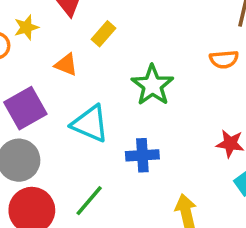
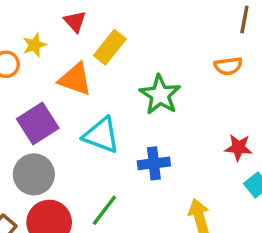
yellow rectangle: (103, 34) -> (110, 47), size x1.4
orange triangle: (66, 65) -> (75, 79), size x1.5

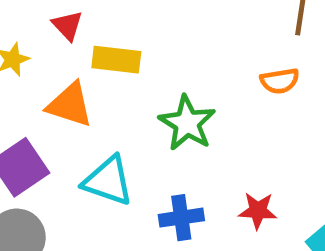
yellow rectangle: (110, 47) -> (116, 60), turned 60
red star: (239, 148) -> (258, 211), moved

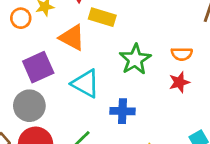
orange semicircle: (280, 81) -> (182, 54), moved
red star: (258, 211) -> (179, 82), moved, turned -30

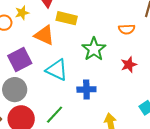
orange semicircle: (182, 54) -> (127, 29), moved

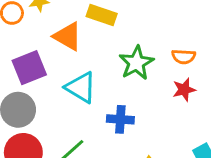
orange semicircle: (127, 29) -> (184, 57), moved

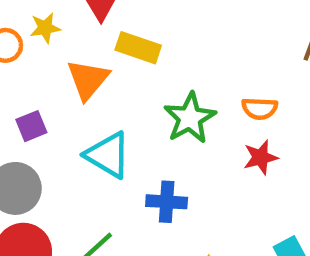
orange triangle: (68, 36) -> (88, 79), turned 40
purple square: (29, 68) -> (31, 126), size x0.6

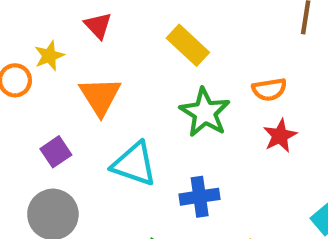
yellow rectangle: (138, 48) -> (188, 45), moved, turned 36

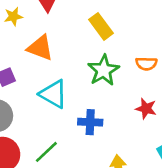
orange triangle: (100, 96) -> (40, 48), turned -48
red star: (280, 136) -> (146, 109), moved, turned 30

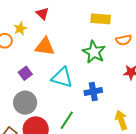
yellow rectangle: (101, 26) -> (101, 19), moved, turned -36

